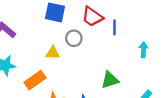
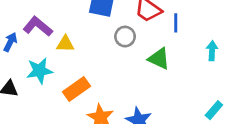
yellow triangle: (53, 53) -> (65, 44), moved
green triangle: (110, 80) -> (159, 59), moved, turned 42

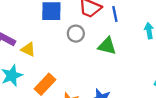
yellow triangle: (65, 44) -> (28, 49), turned 35

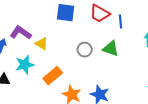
gray circle: (76, 34) -> (85, 50), moved

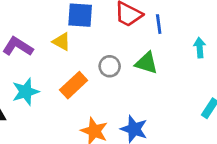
yellow triangle: (42, 44) -> (62, 42), moved
orange rectangle: (53, 76) -> (74, 85), moved

